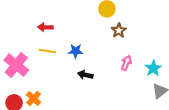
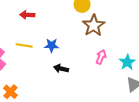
red arrow: (45, 27) -> (27, 15), moved
brown star: (119, 30) -> (94, 25), size x1.5

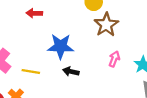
yellow line: (24, 45) -> (31, 72), moved
blue star: (52, 45) -> (61, 46), size x1.6

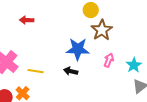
red arrow: (34, 13) -> (27, 20), moved
blue star: (61, 46) -> (78, 49), moved

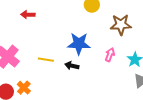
brown star: (102, 30) -> (121, 25), moved, turned 30
yellow line: (36, 71) -> (46, 60), moved

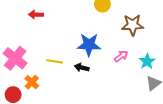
pink arrow: (110, 55) -> (121, 56), turned 32
orange cross: (24, 88) -> (32, 82), moved

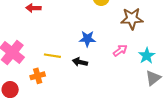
blue star: (89, 45) -> (87, 39), size x0.7
orange cross: (32, 82) -> (38, 76), moved, turned 32

